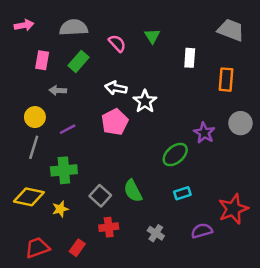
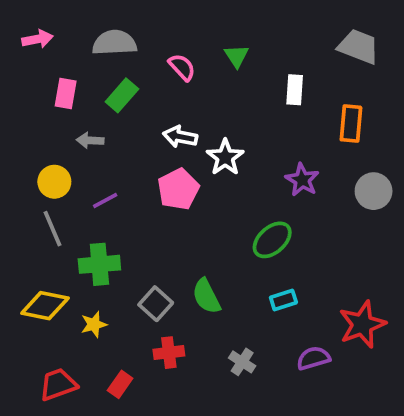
purple star: (204, 133) -> (302, 180), moved
gray line: (34, 147) -> (52, 229), turned -40

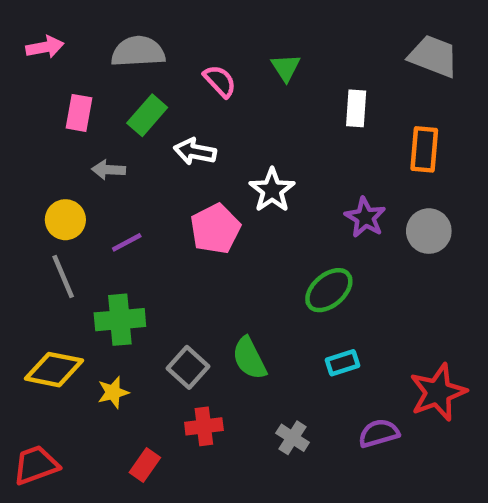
white arrow: (180, 137) -> (195, 152), moved
gray circle: (374, 191) -> (429, 231), moved
red trapezoid: (58, 384) -> (36, 465), moved

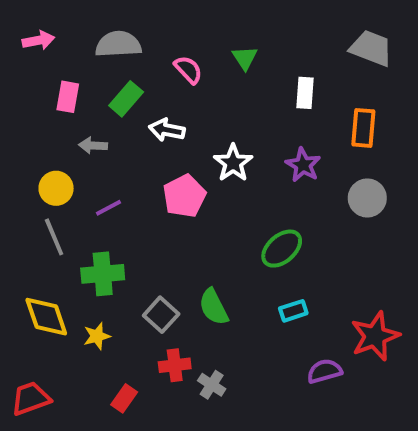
purple star: (365, 217) -> (303, 165), moved
yellow diamond: (54, 370) -> (46, 317), turned 60
gray cross: (293, 438) -> (212, 385), moved

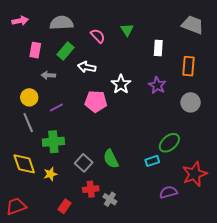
pink pentagon: (184, 196) -> (96, 101), turned 30
green ellipse: (282, 249) -> (169, 143), moved

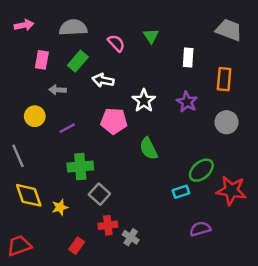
gray line: (28, 123) -> (18, 156), moved
green cross: (53, 142) -> (80, 167), moved
green semicircle: (111, 159) -> (149, 149), moved
red star: (195, 174) -> (231, 191), moved, turned 30

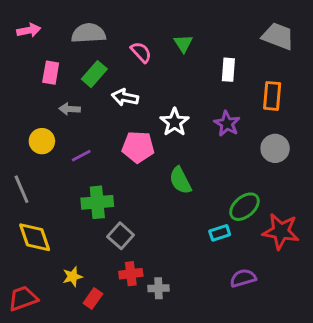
yellow star: (60, 207) -> (73, 277), moved
gray cross: (131, 237) -> (158, 288), turned -35

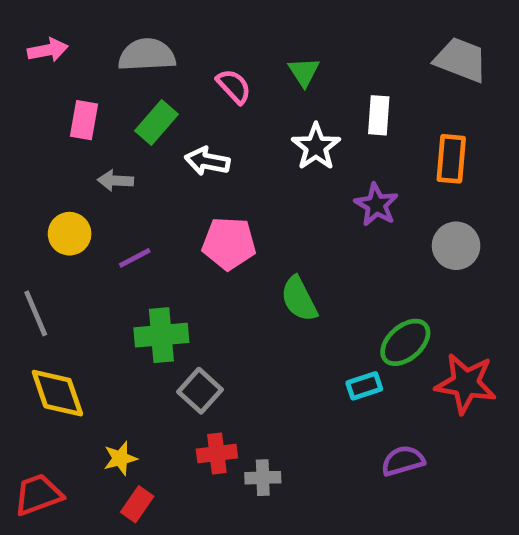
white star: (175, 122) -> (316, 147), moved
red rectangle: (93, 298) -> (137, 504), moved

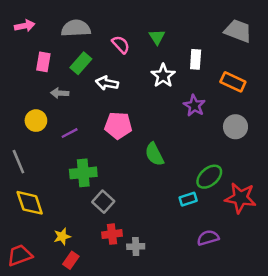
orange rectangle: (451, 159) -> (233, 82), turned -70

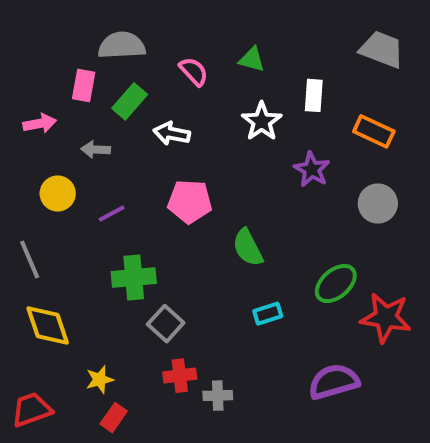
pink arrow: (25, 26) -> (40, 123), moved
green triangle: (157, 37) -> (252, 59), turned -42
pink rectangle: (43, 62) -> (84, 85), moved
cyan rectangle: (188, 199) -> (268, 314), moved
purple semicircle: (208, 238) -> (334, 382), size x1.4

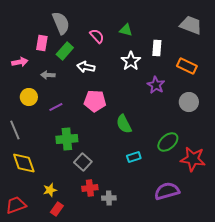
gray semicircle: (122, 45) -> (61, 23), turned 70

